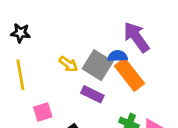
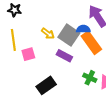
pink square: (43, 112) -> (28, 54), moved

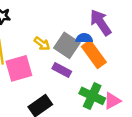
pink square: (28, 54) -> (19, 68), size x1.6
green cross: (90, 78) -> (92, 96), size x1.5

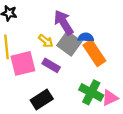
purple arrow: (101, 23) -> (64, 22), moved
purple rectangle: (62, 70) -> (51, 65), moved

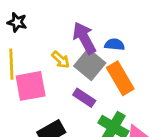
blue semicircle: (86, 37) -> (115, 44), moved
purple rectangle: (51, 65) -> (84, 98), moved

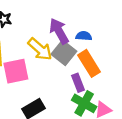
yellow arrow: (61, 60) -> (40, 49), size x1.6
purple rectangle: (84, 98) -> (78, 83), moved, turned 36

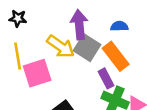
purple arrow: (59, 31) -> (79, 25), turned 30
blue semicircle: (84, 36) -> (119, 26), moved

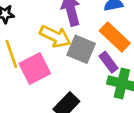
gray square: (87, 48) -> (81, 49), moved

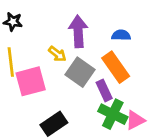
yellow arrow: (55, 36) -> (57, 54), size x0.6

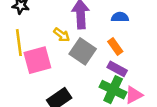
orange rectangle: (116, 67) -> (115, 46), size x0.6
purple rectangle: (104, 90) -> (117, 69), moved, turned -36

